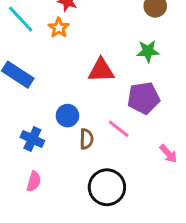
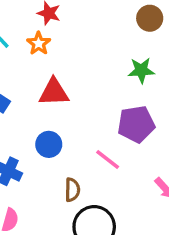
red triangle: (101, 70) -> (54, 92), moved
brown semicircle: (86, 139) -> (72, 190), moved

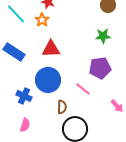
blue circle: (49, 144) -> (48, 80), size x1.6

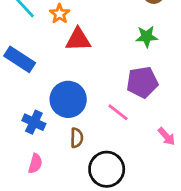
red triangle: (51, 49) -> (78, 39), moved
brown semicircle: (62, 107) -> (77, 138), moved

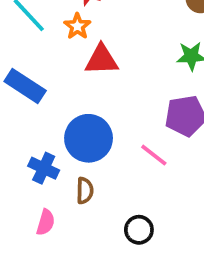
brown semicircle: (77, 138) -> (85, 191), moved
black circle: (107, 169) -> (139, 230), size x0.6

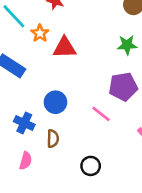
orange star: (77, 26) -> (40, 33), moved
blue circle: (89, 138) -> (55, 102), size x0.7

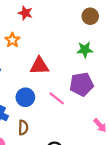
red triangle: (65, 48) -> (39, 66), moved
pink line: (101, 114) -> (57, 98), moved

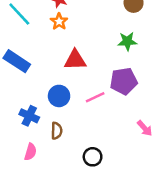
orange star: (12, 40) -> (59, 21), moved
pink line: (57, 98) -> (95, 97), turned -63

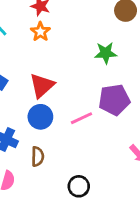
green star: (127, 41) -> (106, 53), moved
red triangle: (75, 60) -> (42, 86), moved, turned -40

